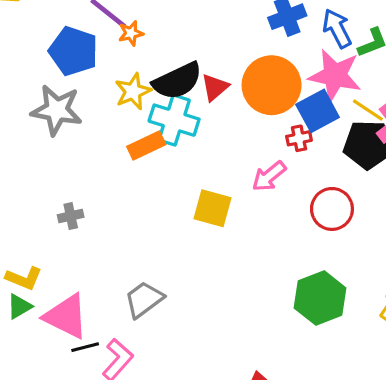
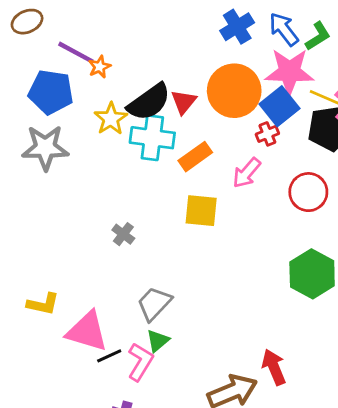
orange rectangle: (146, 146) -> (195, 157), moved
gray cross: (71, 216) -> (123, 234), moved, turned -30
green triangle: (19, 306) -> (158, 341), moved

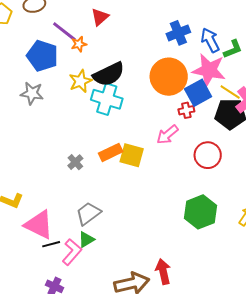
red triangle: (184, 102) -> (100, 17), moved
gray star: (45, 148) -> (32, 93), size x0.7
orange rectangle: (195, 157) -> (111, 152), moved

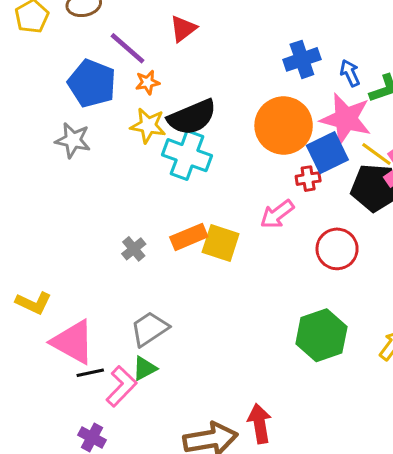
blue arrow: (210, 40) -> (350, 73), size x0.7
orange star: (79, 44) -> (147, 82), moved
yellow star: (80, 81) -> (148, 126), turned 30

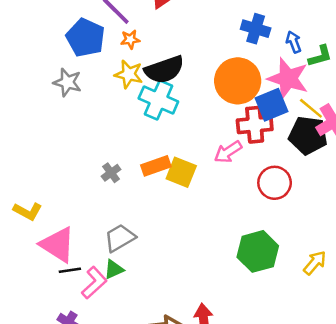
blue cross: (302, 59) -> (256, 29), turned 32
red cross: (308, 179) -> (255, 125), size x1.8

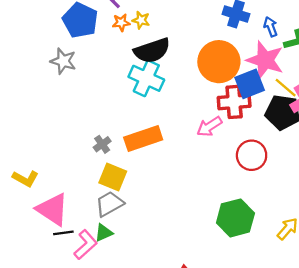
yellow star: (129, 74) -> (141, 20), moved, size x0.7
orange rectangle: (156, 166) -> (143, 138), size x1.4
yellow square: (181, 172) -> (113, 177), moved

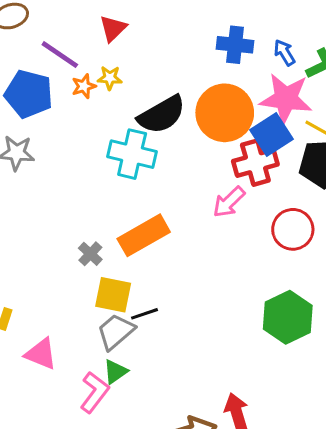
black semicircle: (152, 51) -> (162, 115), moved
pink triangle: (52, 209) -> (41, 354), size x0.7
black line: (63, 233) -> (144, 314), moved

